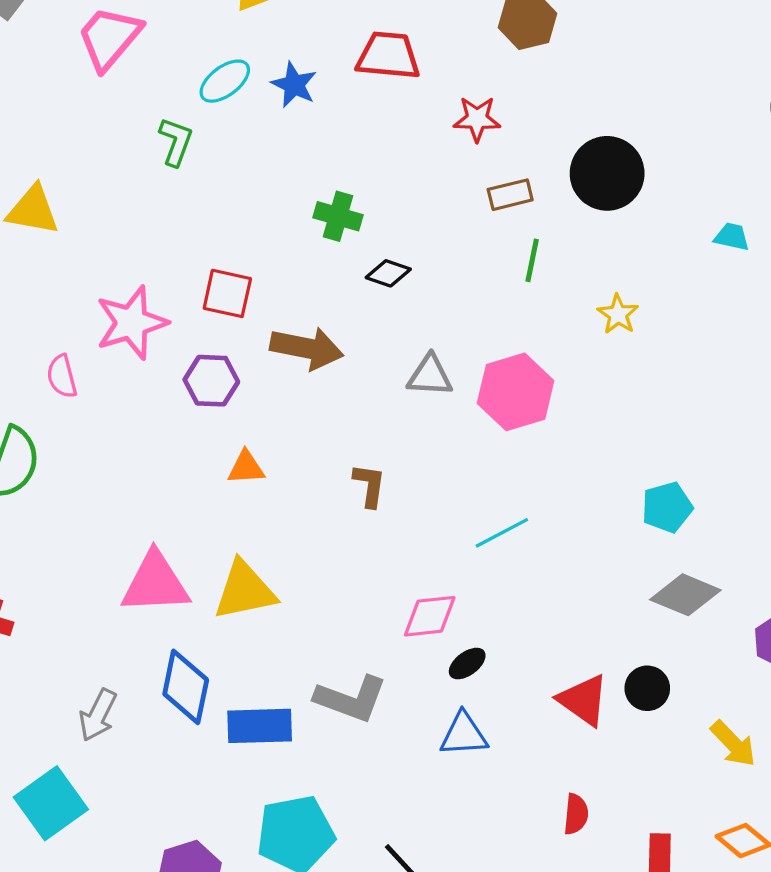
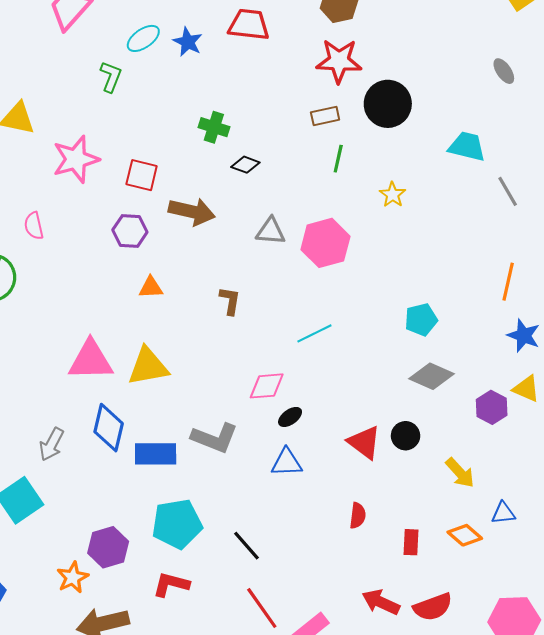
red star: (477, 119) -> (339, 61), moved, size x1.5
cyan trapezoid: (732, 237) -> (467, 147), size x1.6
pink star: (132, 323) -> (76, 159), moved

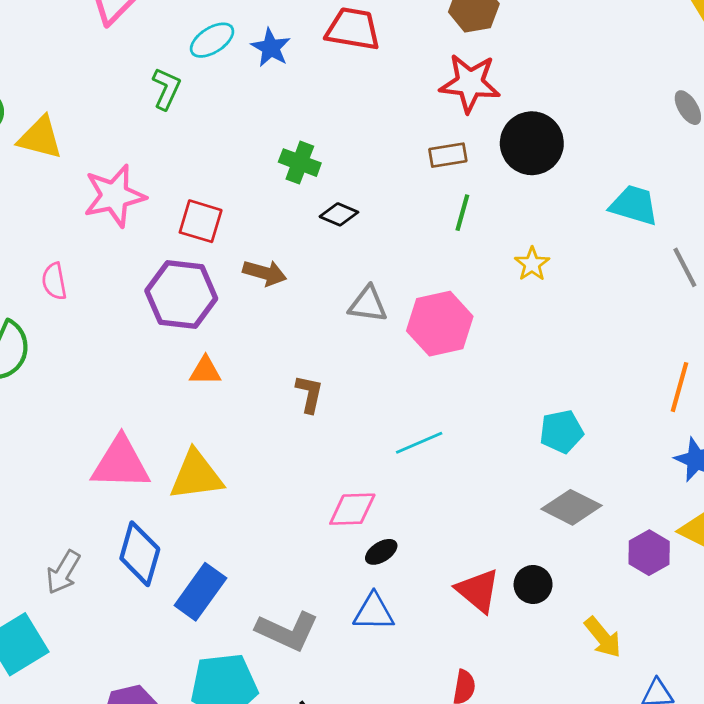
brown arrow: (192, 212) -> (265, 273), size x0.7
purple hexagon: (130, 231) -> (181, 295), size x1.5
gray L-shape: (215, 438) -> (287, 631), moved
blue rectangle: (156, 454) -> (200, 592), turned -57

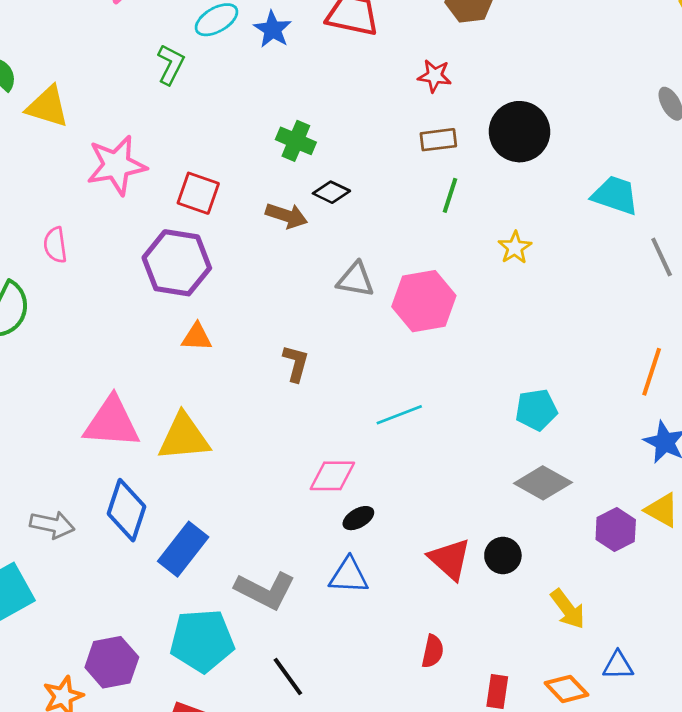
red star: (470, 83) -> (435, 76), moved, size x0.6
brown arrow: (265, 273) -> (287, 216), moved
gray arrow: (63, 572) -> (52, 525), turned -111

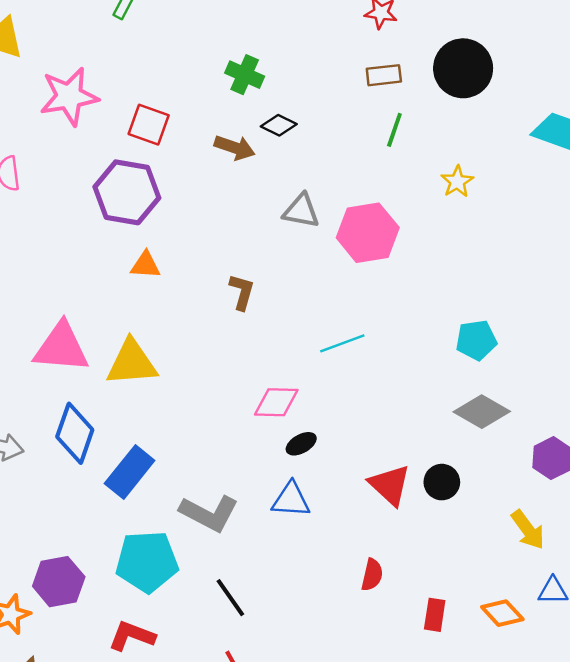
yellow arrow: (568, 609) -> (528, 530), moved

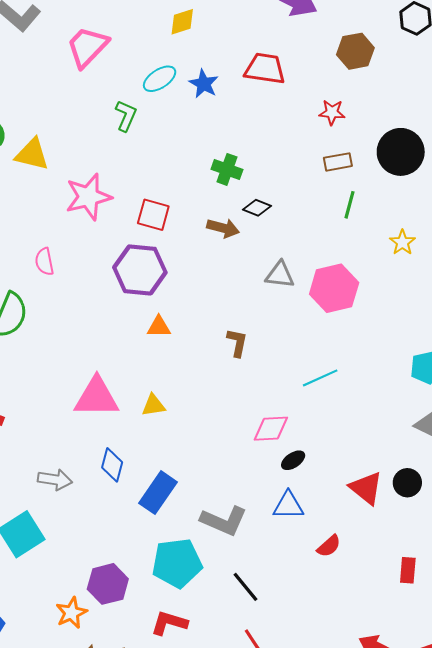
yellow triangle: (132, 363) -> (153, 405), size x0.6
blue diamond: (75, 433) -> (112, 465), size x0.7
red semicircle: (372, 575) -> (329, 546), moved, turned 40
red rectangle: (435, 615) -> (408, 570), moved

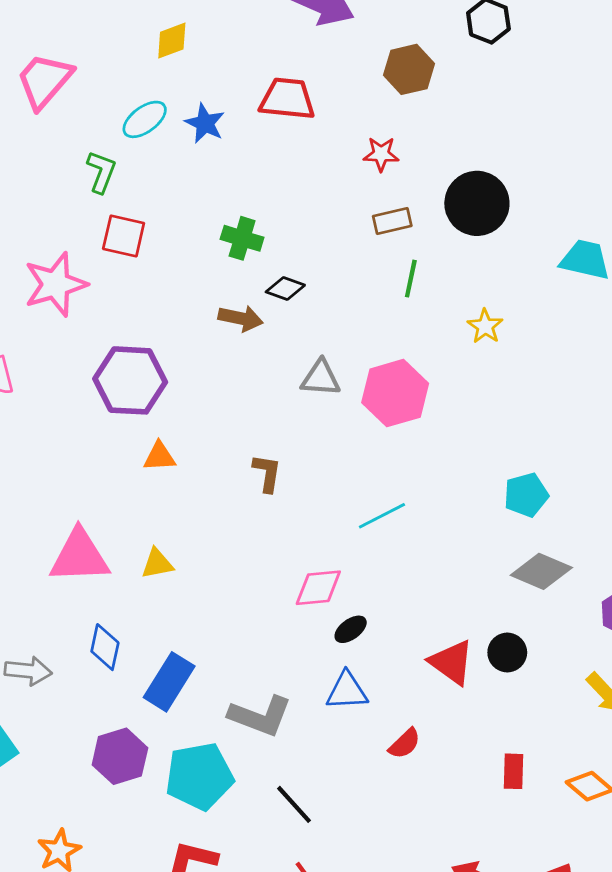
red square: (153, 215) -> (124, 236), moved
purple hexagon: (108, 584) -> (120, 756), moved

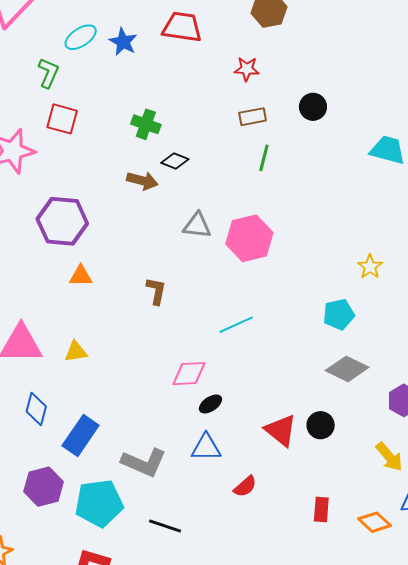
black circle: (477, 203) -> (313, 107), size x0.6
yellow star: (485, 326) -> (370, 267), moved
black line: (294, 804) -> (165, 526), turned -32

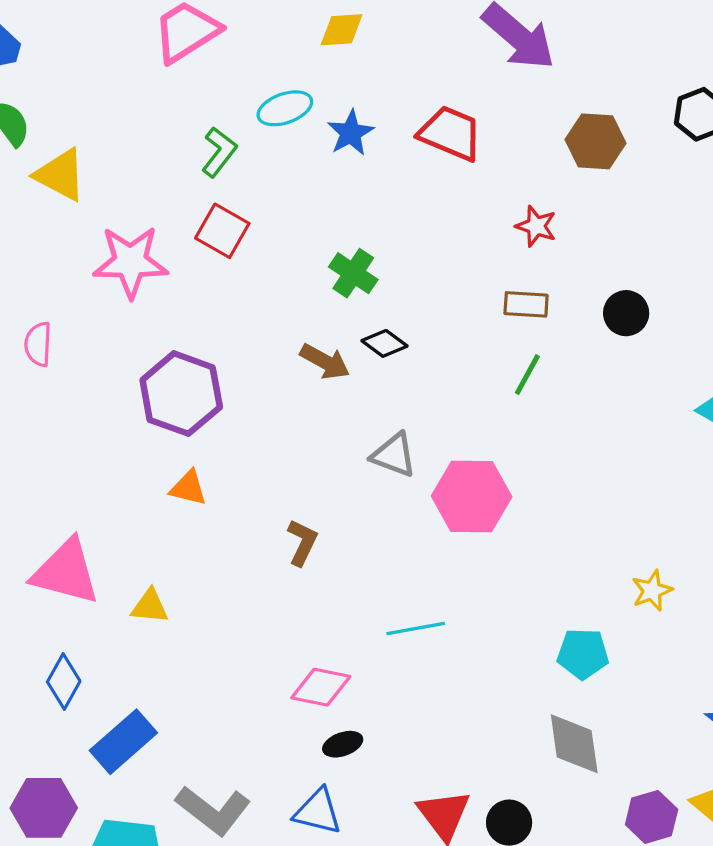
gray diamond: (347, 369) -> (574, 744), turned 42

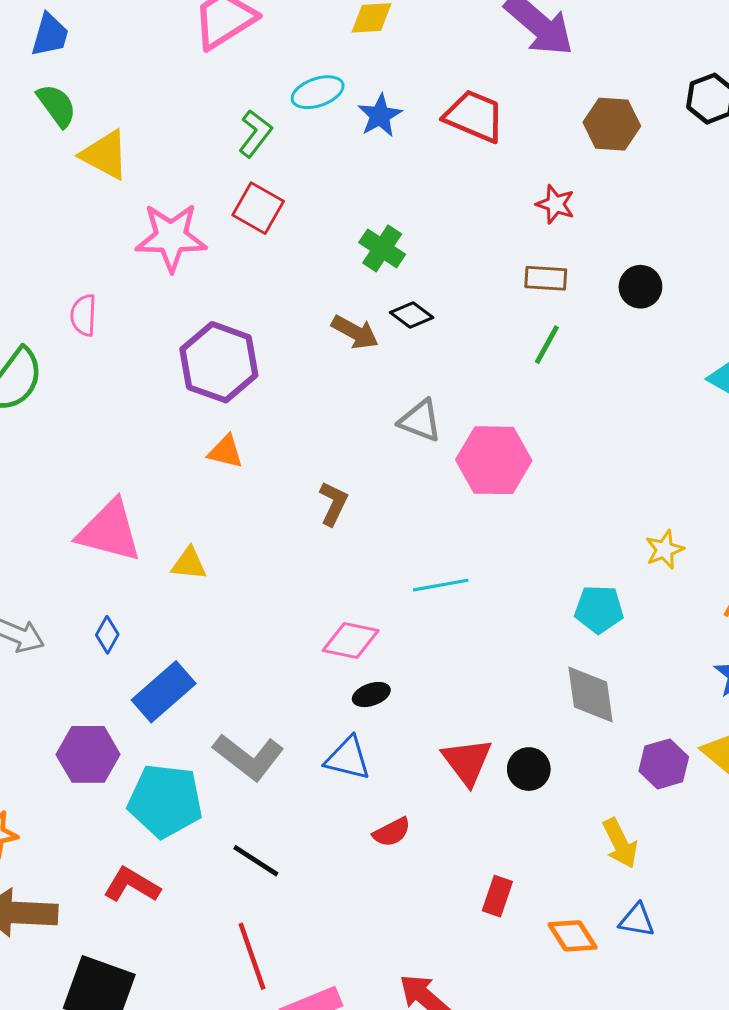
blue diamond: (64, 682) -> (107, 635), size x0.7

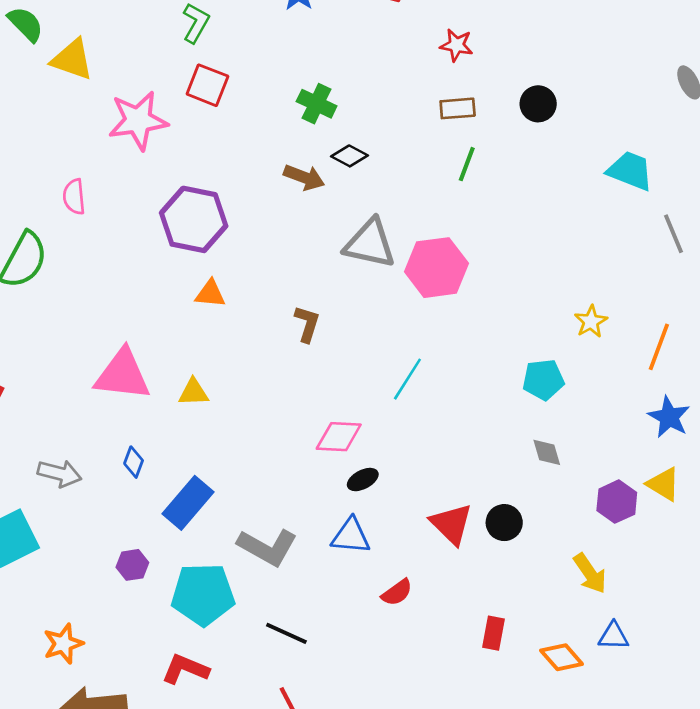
gray triangle: (420, 421) -> (370, 244), size x1.4
cyan line: (441, 585) -> (407, 379), turned -39
gray diamond: (591, 695) -> (547, 452), size x0.6
purple hexagon: (88, 754) -> (132, 565), size x0.6

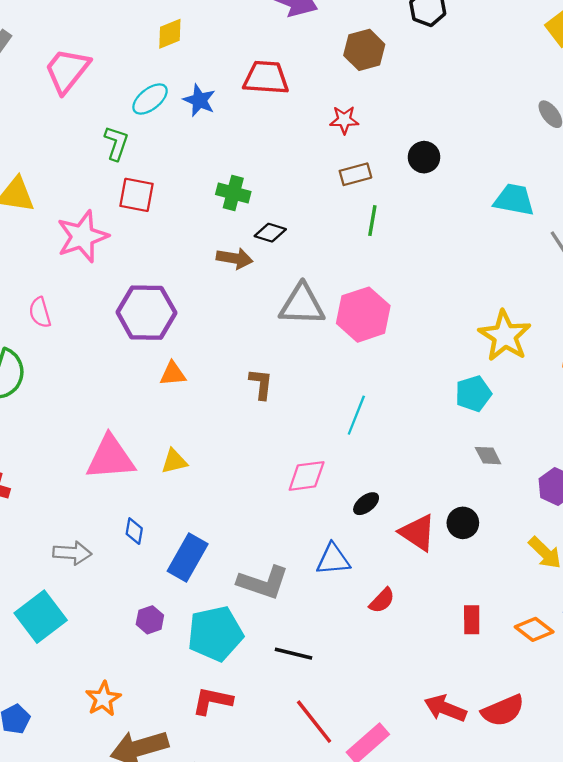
yellow star: (591, 321) -> (505, 336), size x1.8
black ellipse: (363, 480) -> (366, 504), moved

